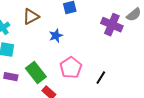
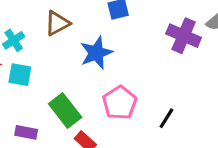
blue star: (56, 36) -> (96, 53), size x1.5
purple rectangle: (11, 77) -> (26, 132), moved

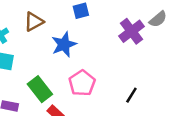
purple cross: (184, 36) -> (131, 31), turned 30
black line: (166, 118) -> (131, 95), moved

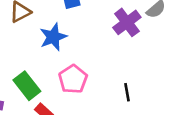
black line: (131, 95) -> (127, 92), turned -42

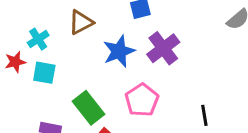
purple cross: (127, 22) -> (163, 48), moved

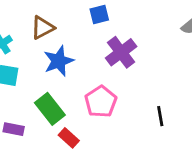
blue star: (119, 51) -> (59, 61), moved

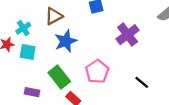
purple cross: (121, 52) -> (128, 35), moved
black line: (160, 116) -> (142, 82), turned -40

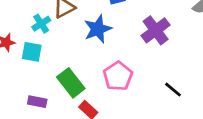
cyan cross: (23, 28) -> (41, 24), moved
blue star: (66, 41) -> (98, 29), moved

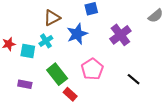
cyan cross: (41, 24) -> (46, 41), moved
purple rectangle: (37, 102) -> (25, 84), moved

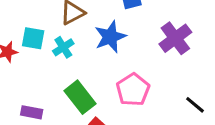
cyan square: (28, 51) -> (33, 38), moved

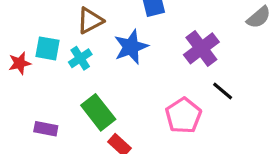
pink pentagon: (133, 90) -> (183, 116), moved
black line: (195, 105) -> (223, 91), moved

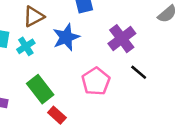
pink pentagon: (183, 116) -> (96, 81), moved

